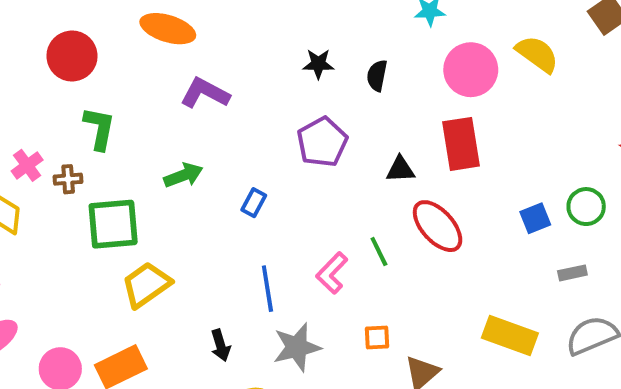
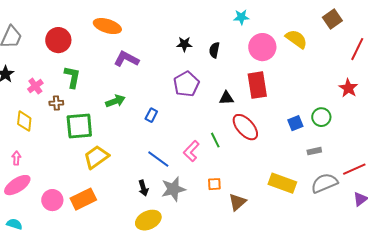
pink cross: (27, 165) -> (35, 86), moved
blue line: (267, 289) -> (158, 159), turned -45
black arrow: (221, 345) -> (143, 188), moved

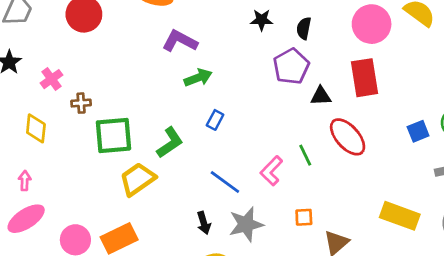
green L-shape: (72, 77) -> (170, 143), moved, turned 45
purple pentagon: (186, 84) -> (291, 66), moved
green arrow: (115, 101) -> (198, 78), moved

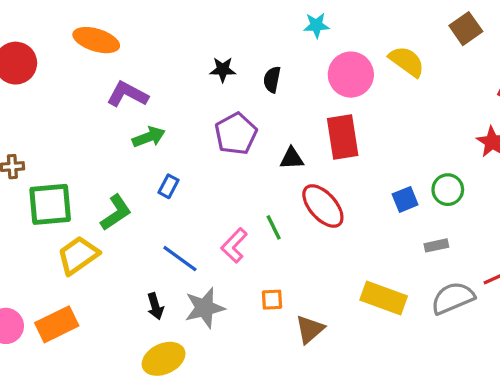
purple pentagon: (291, 66) -> (236, 134), moved

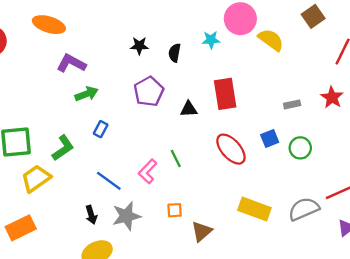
cyan star: (316, 25) -> (211, 40), moved
pink circle: (351, 75) -> (240, 19), moved
green circle: (448, 190) -> (300, 148), moved
red ellipse: (323, 206) -> (231, 149), moved
gray rectangle: (436, 245) -> (292, 104), moved

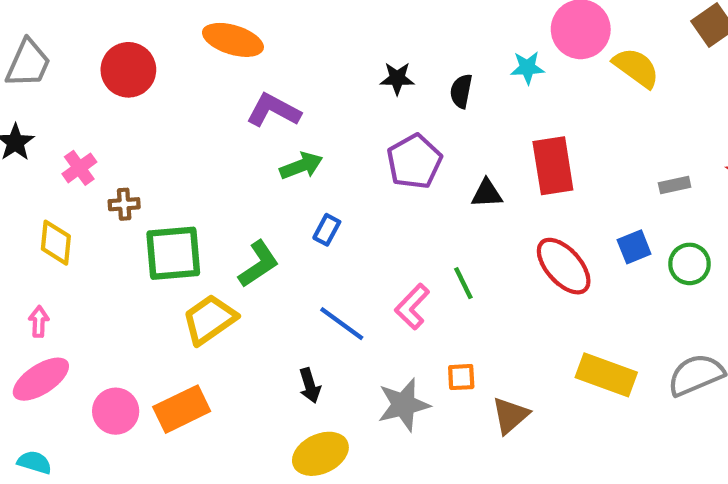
gray star: (126, 216) -> (404, 405), moved

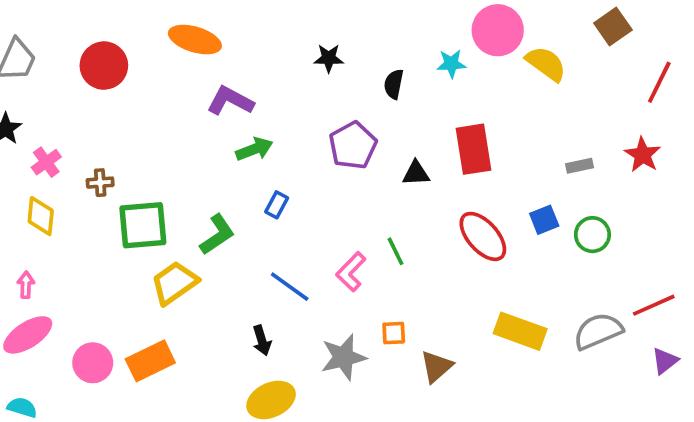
black star: (397, 78) -> (329, 58), moved
pink cross: (79, 168) -> (46, 162), moved

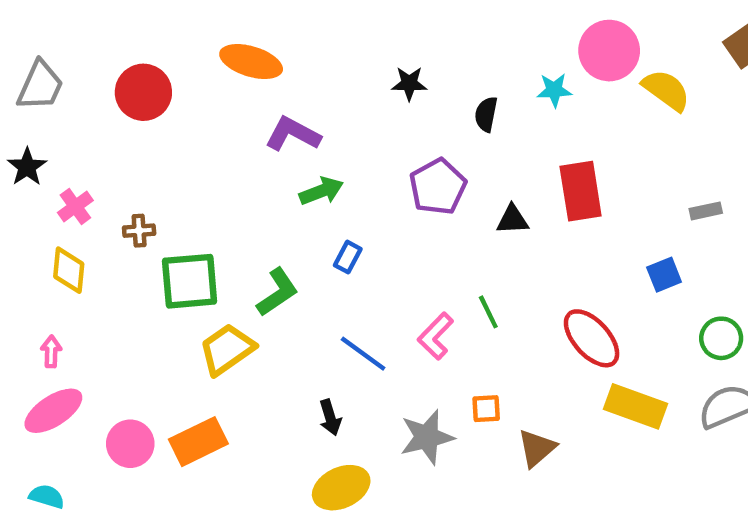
green circle: (592, 235) -> (721, 338), moved
red ellipse: (483, 236) -> (592, 338), moved

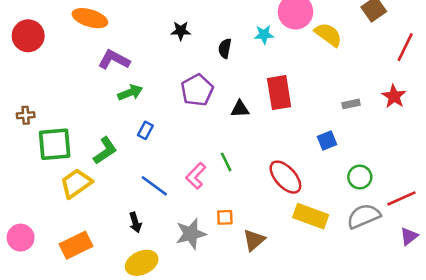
orange rectangle: (198, 442) -> (76, 245), moved

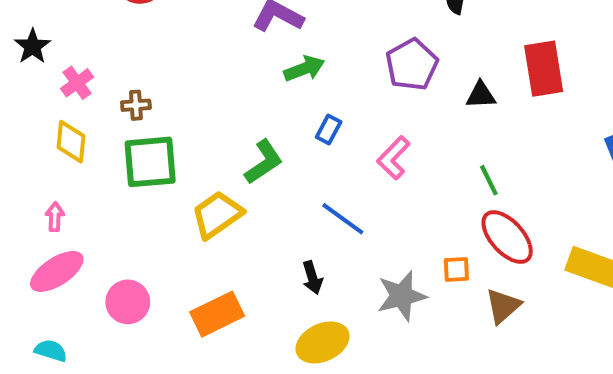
green square: (55, 144) -> (150, 162), moved
green line: (226, 162) -> (489, 180), moved
pink L-shape: (196, 176) -> (394, 158), moved
red ellipse: (285, 177) -> (507, 237), moved

